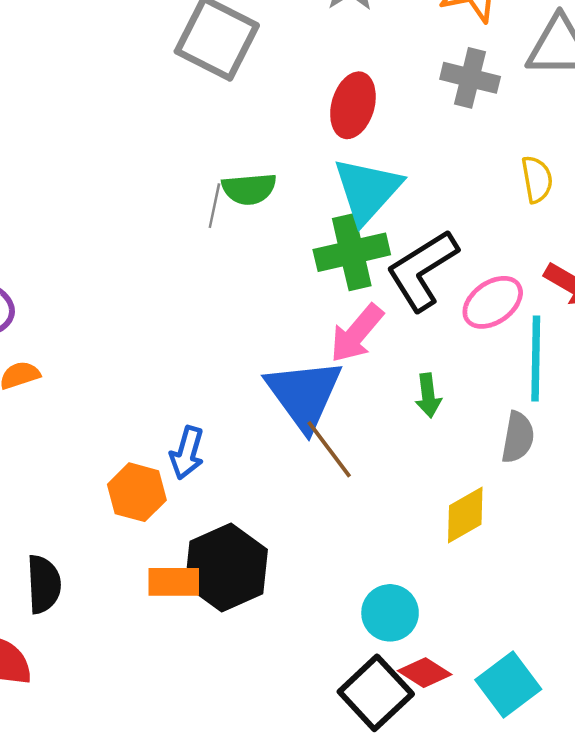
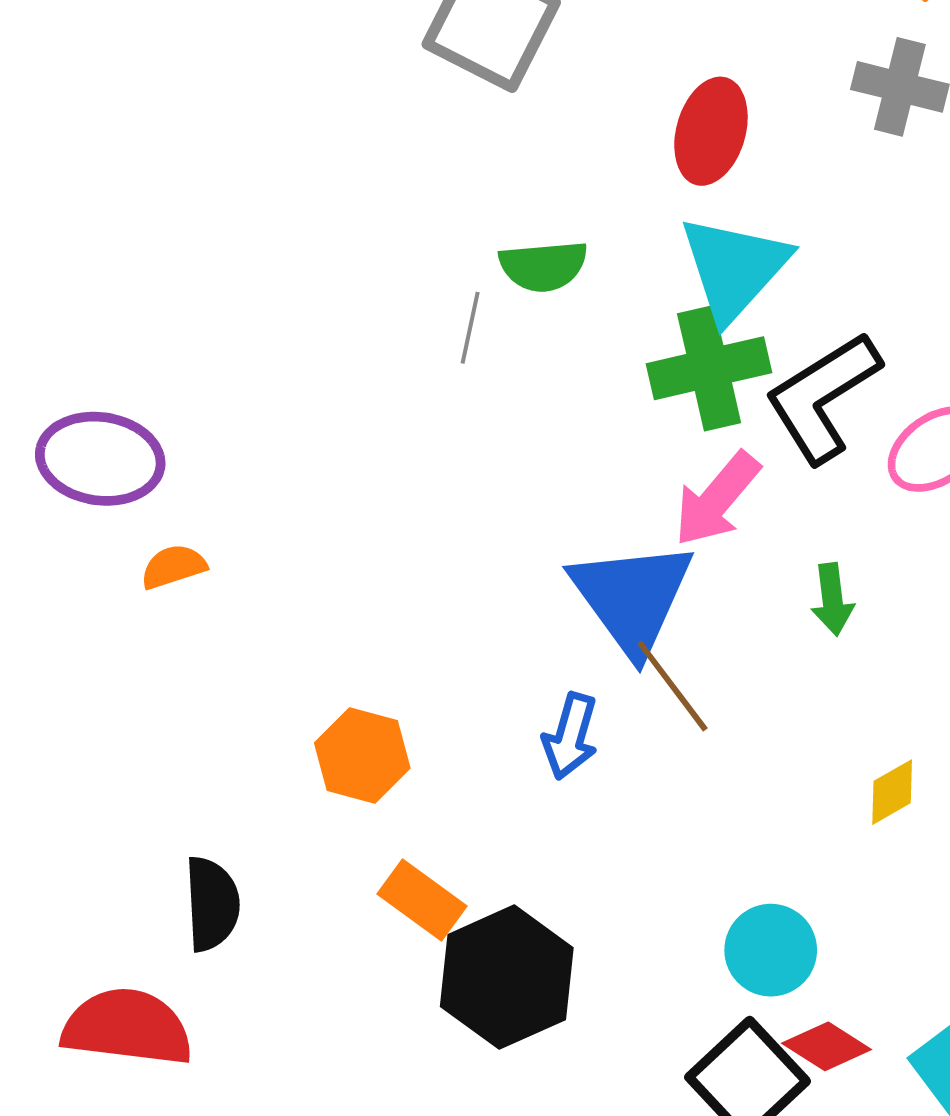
gray line: (214, 206) -> (470, 328), moved
blue arrow: (187, 453) -> (570, 736), moved
yellow diamond: (465, 515) -> (892, 792), size x0.7
black hexagon: (226, 567) -> (507, 977), moved
orange rectangle: (174, 582) -> (422, 900), turned 36

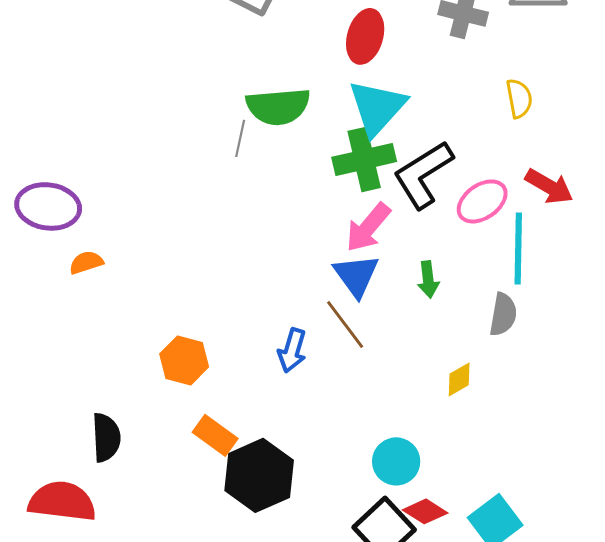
green semicircle: (543, 266) -> (278, 106), size x1.4
blue triangle: (632, 597) -> (356, 275), moved, size x0.7

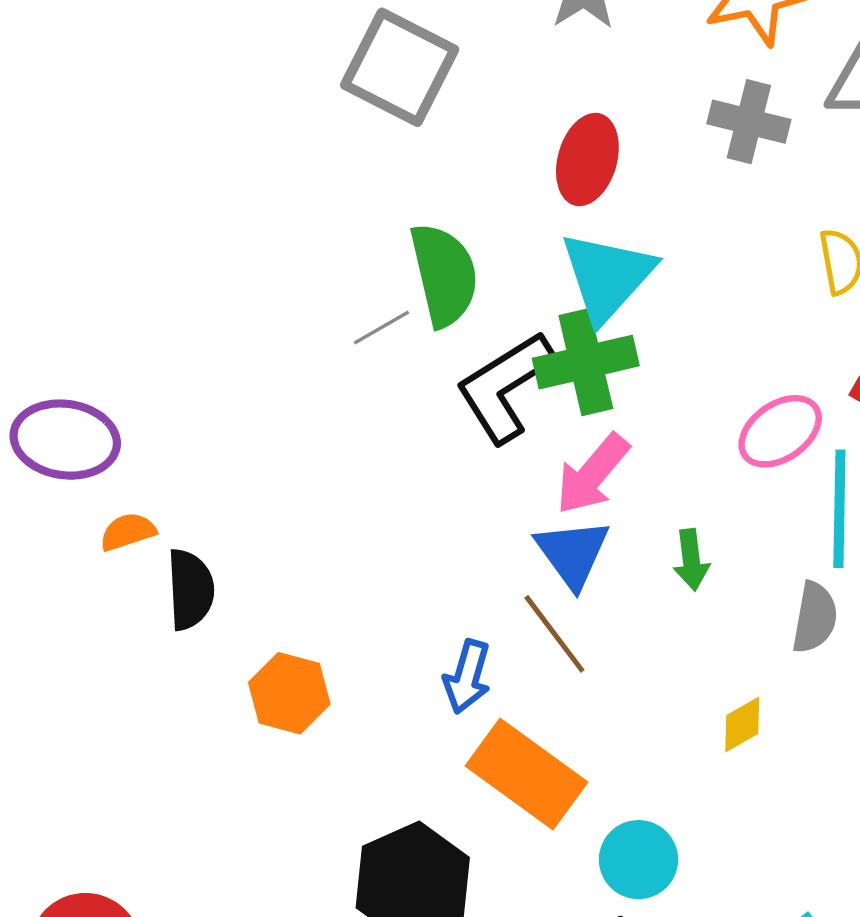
green semicircle: (278, 106) -> (444, 275), turned -98
gray line: (240, 138) -> (382, 328), turned 48
black L-shape: (423, 174) -> (505, 387), moved
orange rectangle: (215, 435) -> (526, 774), moved, size x1.6
black semicircle: (106, 437) -> (190, 589), moved

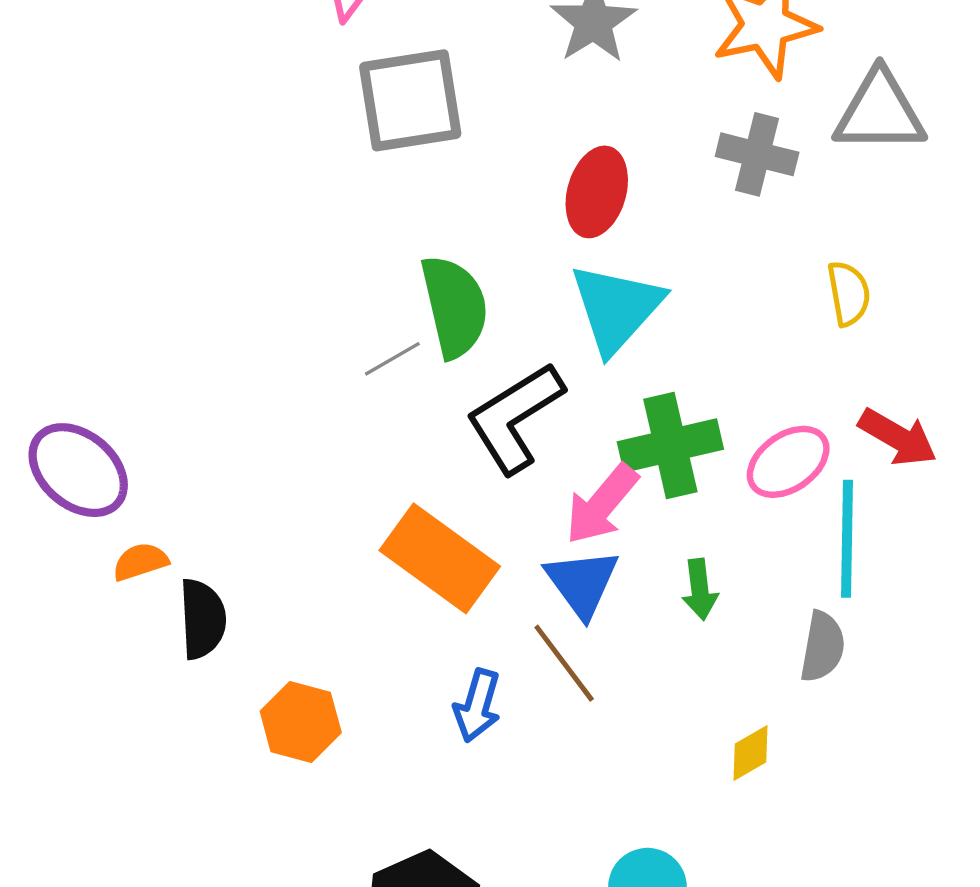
gray square: (400, 67) -> (410, 100), turned -36
green cross: (586, 362) -> (670, 446), moved
purple ellipse: (65, 440) -> (78, 470), turned 32
orange rectangle: (526, 774) -> (440, 558), moved

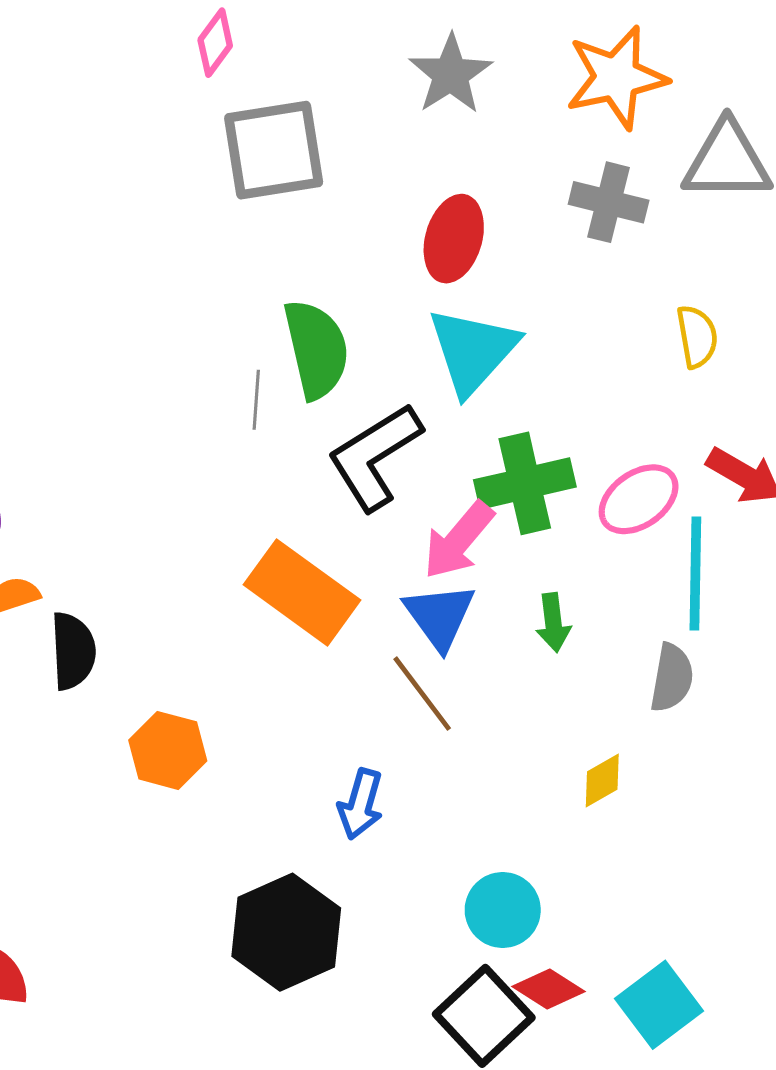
gray line: (392, 359) -> (256, 400), turned -56
blue arrow: (477, 706) -> (361, 804), moved

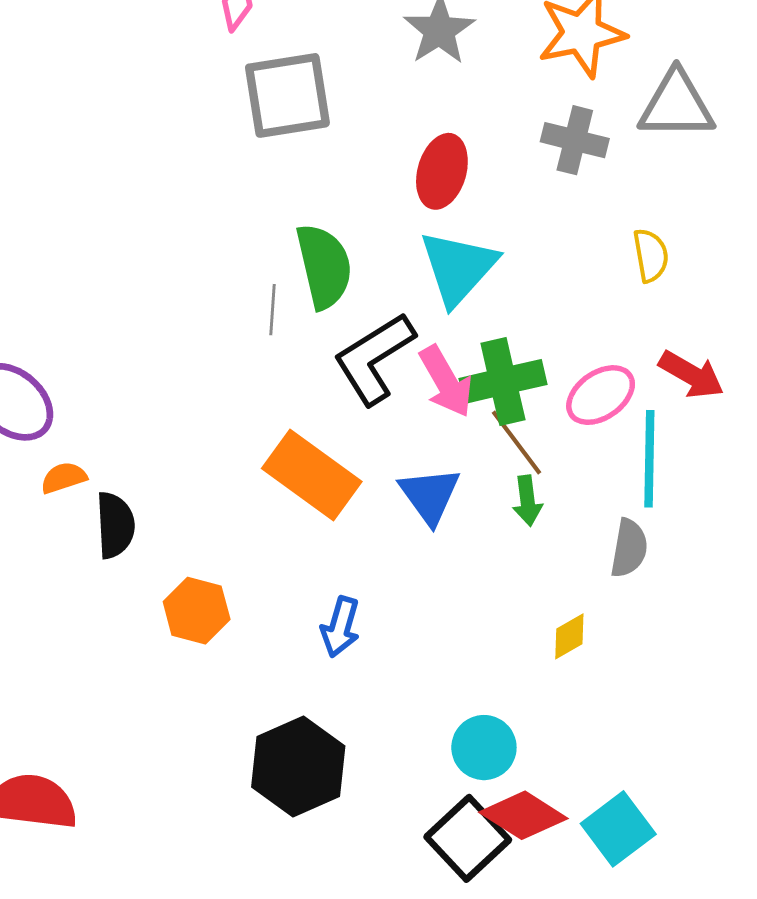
pink arrow: (458, 540) -> (446, 381), moved, turned -70
brown line: (422, 694) -> (517, 442), moved
blue arrow: (361, 804) -> (340, 627), moved
red diamond: (549, 989) -> (523, 815), size x1.4

